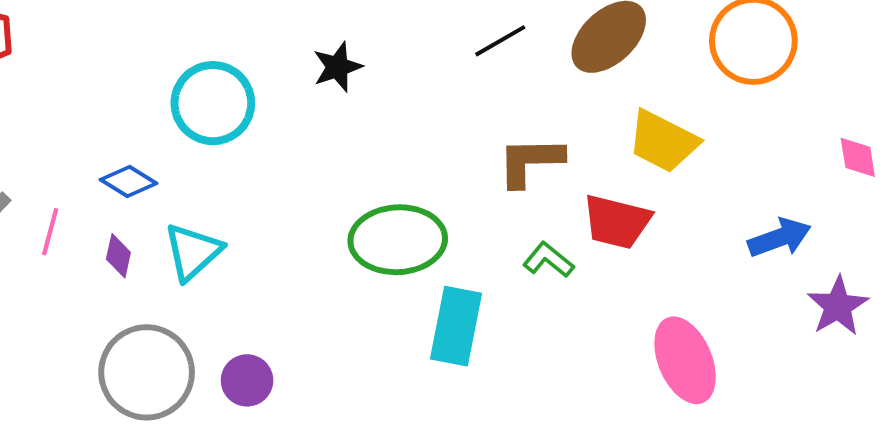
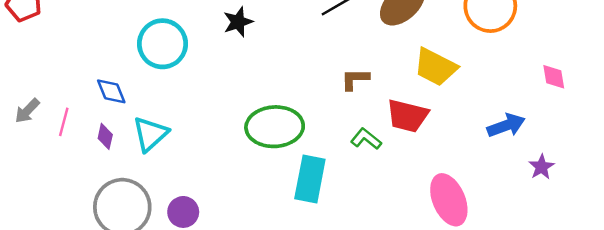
brown L-shape: (530, 161) -> (355, 79), size x0.7
blue diamond: (128, 181) -> (111, 91), turned 36
purple star: (838, 306) -> (541, 167), size x0.7

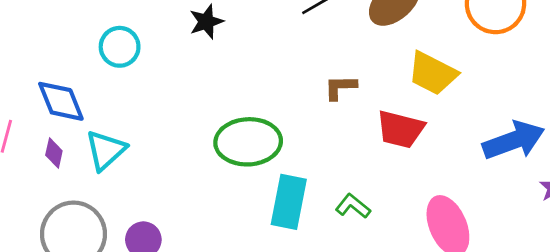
cyan circle: (162, 44) -> (120, 47), size x0.7
blue diamond: (111, 91) -> (61, 101), size x1.4
blue arrow: (506, 125) -> (514, 140), size x1.4
green L-shape: (366, 139) -> (353, 206), moved

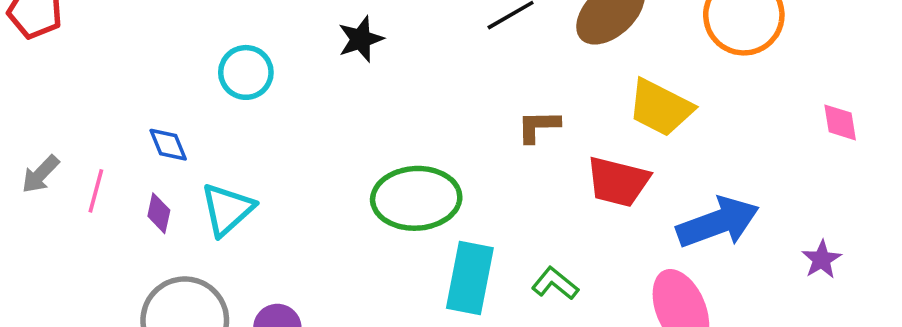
blue diamond: (61, 101) -> (168, 145), size x0.6
blue arrow: (514, 140) -> (718, 222), moved

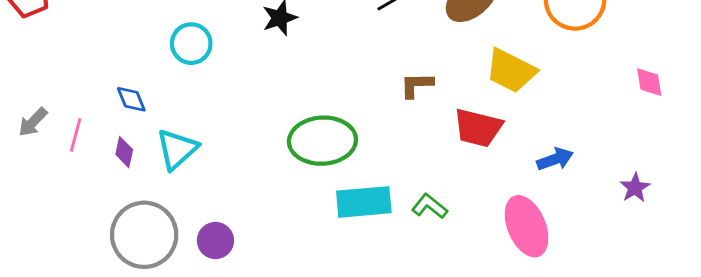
blue arrow: (718, 222) -> (555, 159), size x0.6
cyan rectangle: (470, 278) -> (364, 202), turned 74

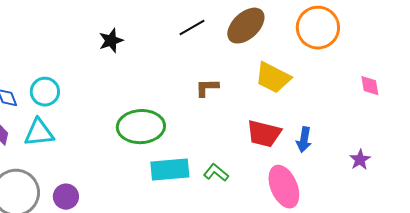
cyan circle: (191, 44) -> (45, 92), moved
red trapezoid: (478, 128) -> (264, 134), moved
cyan triangle: (177, 149) -> (39, 133), turned 36
blue arrow: (555, 159) -> (304, 140), turned 120

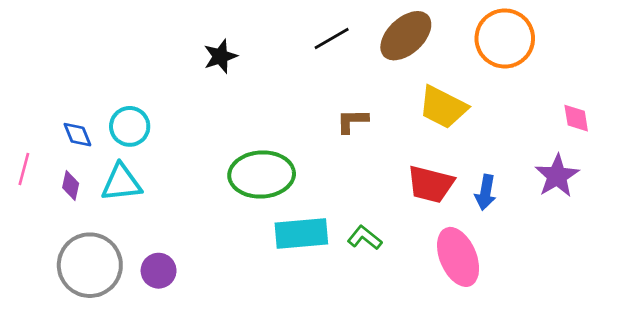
purple star: (360, 160) -> (557, 176), moved, size x1.5

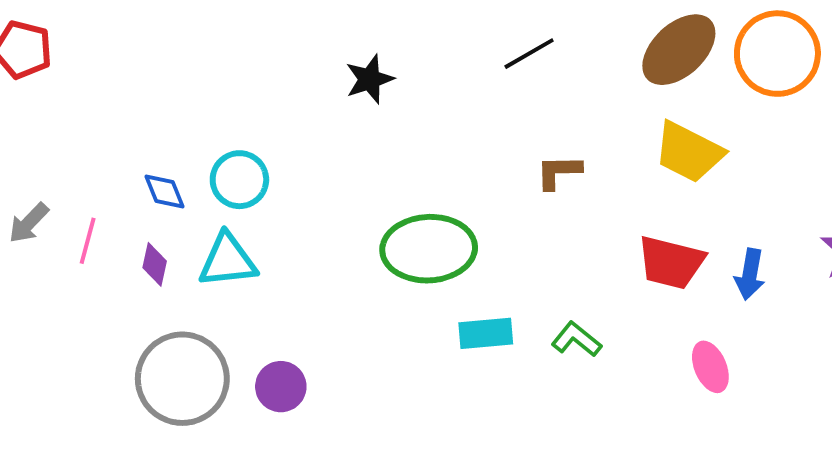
brown ellipse: (406, 36) -> (679, 50), moved
cyan rectangle: (301, 234) -> (486, 333), size x0.7
pink ellipse: (458, 257) -> (710, 367), size x0.6

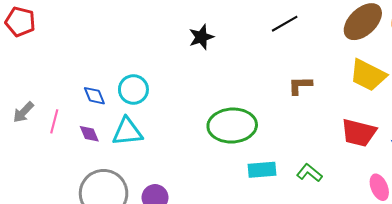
purple diamond: (155, 264) -> (89, 134), turned -35

